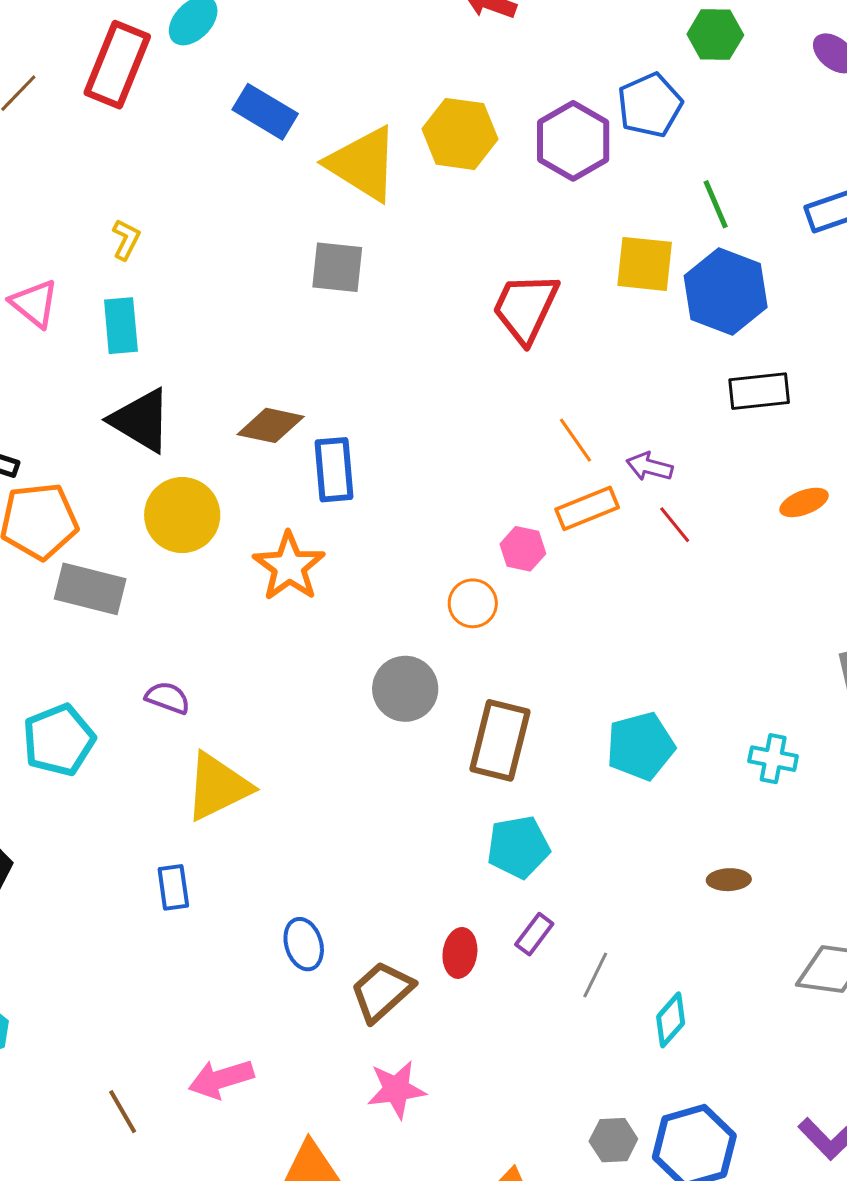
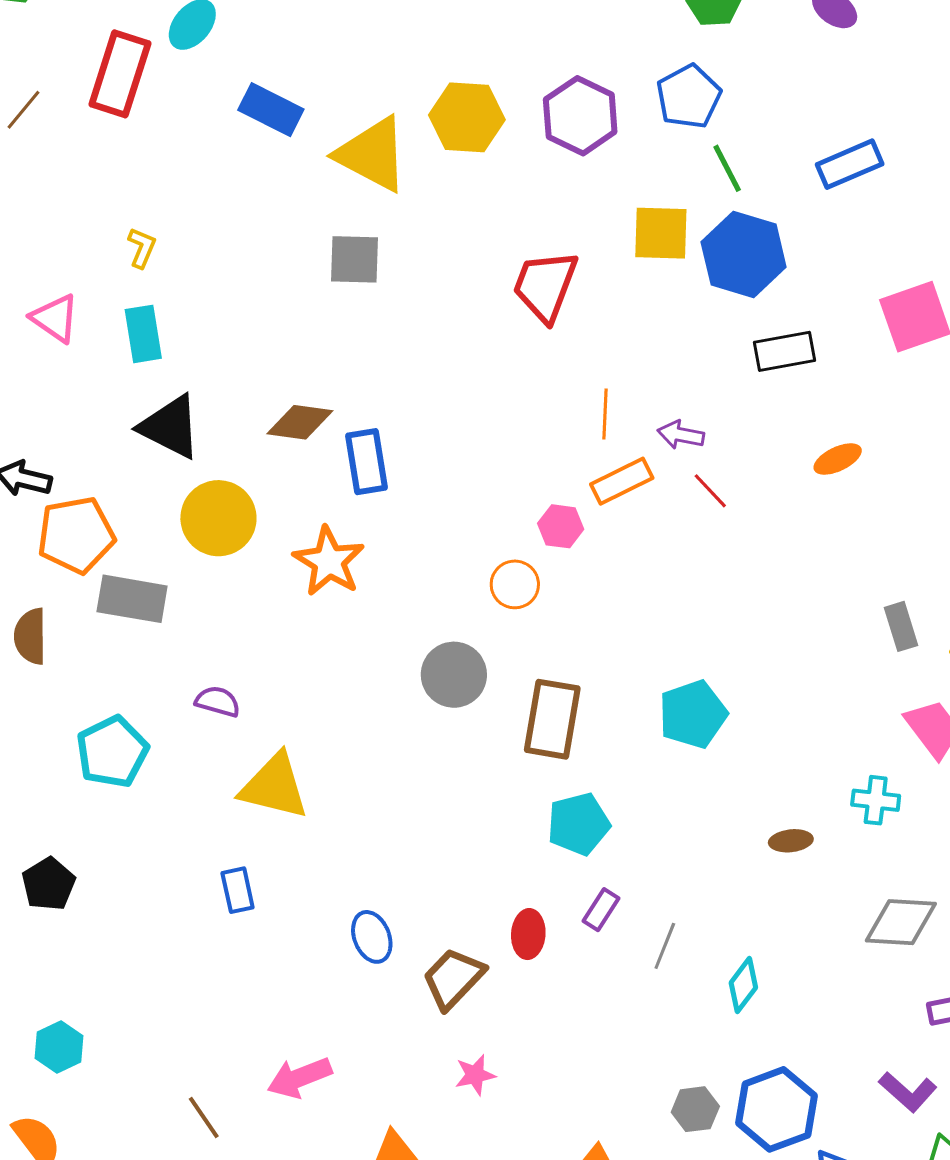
blue pentagon: (650, 105) -> (689, 97), moved
orange line: (575, 440) -> (605, 414), turned 42
cyan cross: (773, 759) -> (876, 800), moved
yellow triangle: (218, 787) -> (274, 786), turned 44
pink star: (396, 1089) -> (475, 1075), size x0.7

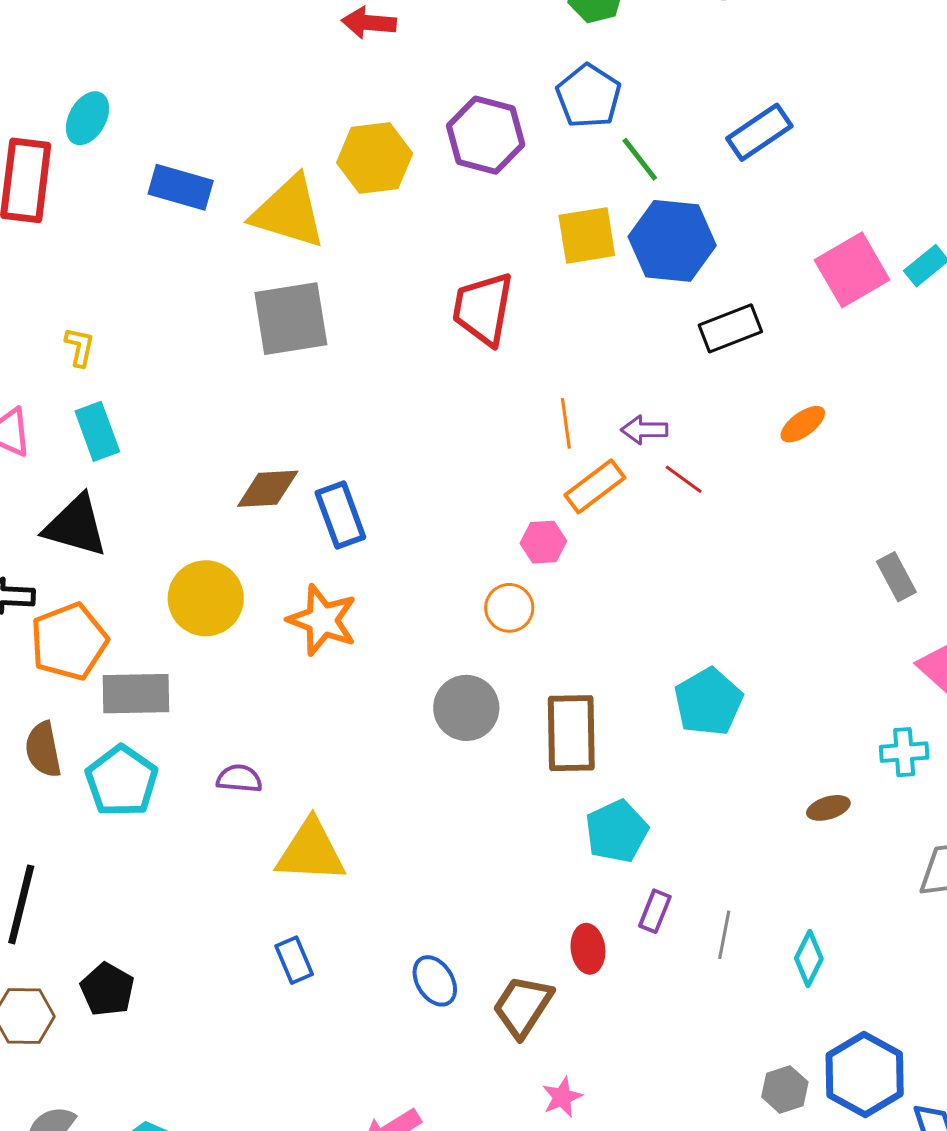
gray square: (354, 259) -> (291, 319), size x1.4
black triangle: (170, 427) -> (76, 526), moved
cyan pentagon: (112, 752) -> (122, 781), moved

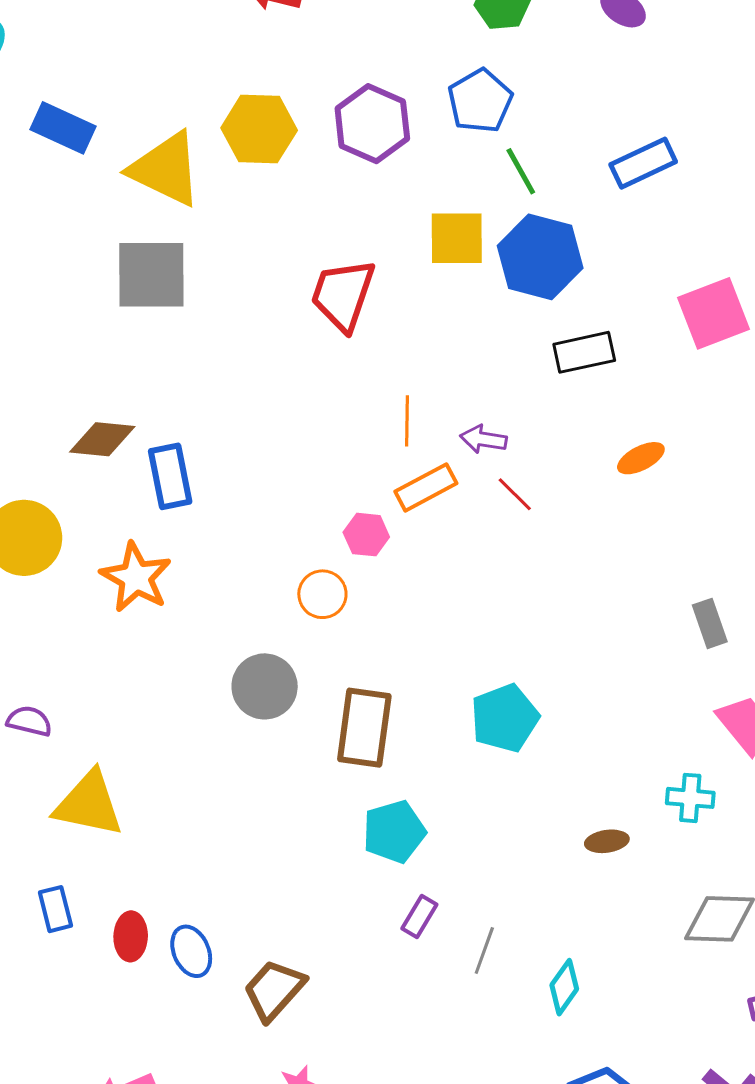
red ellipse: (588, 949) -> (131, 936), moved

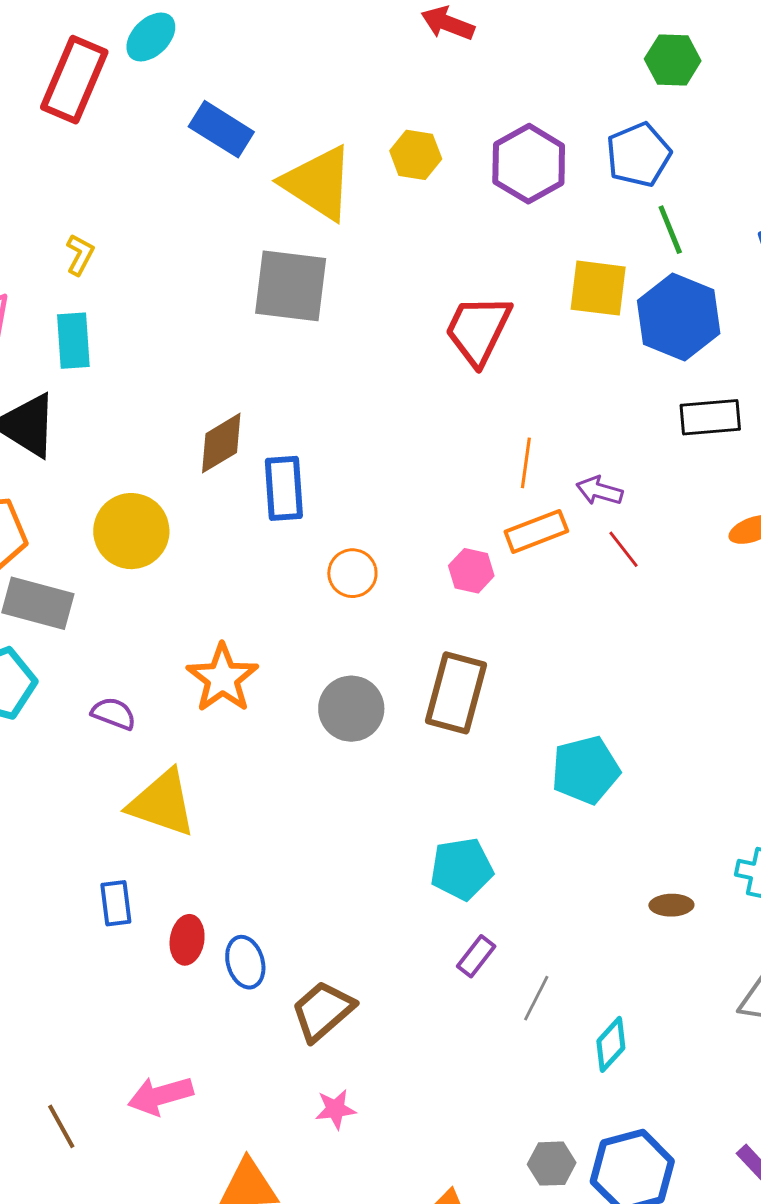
yellow hexagon: (259, 129) -> (416, 155), size x0.7
brown diamond: (102, 439) -> (221, 443), turned -44
orange star: (136, 577) -> (222, 678), moved
orange circle: (322, 594) -> (352, 573), moved
brown rectangle: (364, 728) -> (456, 693), moved

